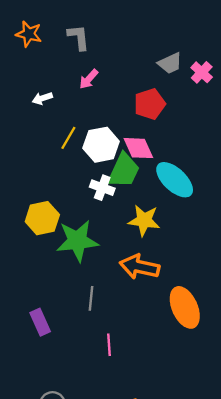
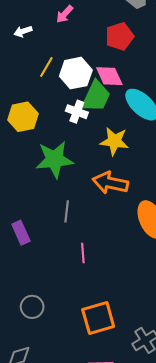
yellow hexagon: (42, 218) -> (23, 117), moved

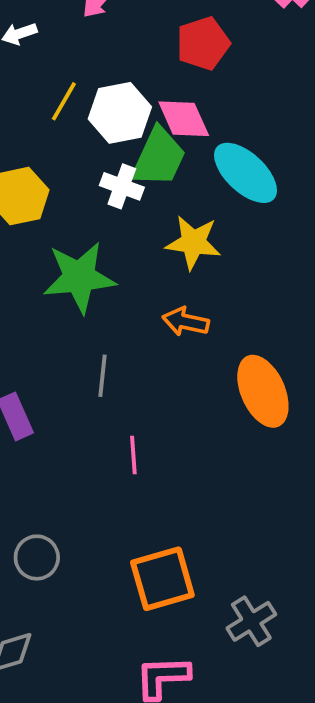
orange arrow: (110, 183) -> (186, 322), size x0.7

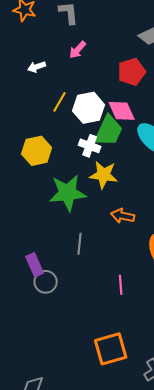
yellow star: (193, 242) -> (104, 175), moved
pink line: (133, 455) -> (121, 285), moved
gray circle: (37, 557) -> (46, 282), moved

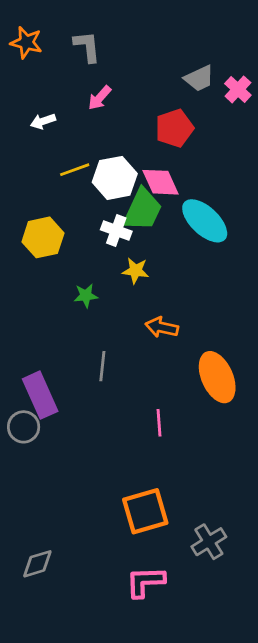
yellow line: (60, 102) -> (75, 170), turned 40
yellow star: (104, 175) -> (136, 271), size x0.7
green star: (68, 193) -> (86, 296), size x0.5
purple rectangle: (35, 265) -> (40, 395), size x1.4
gray circle: (46, 282) -> (24, 427), moved

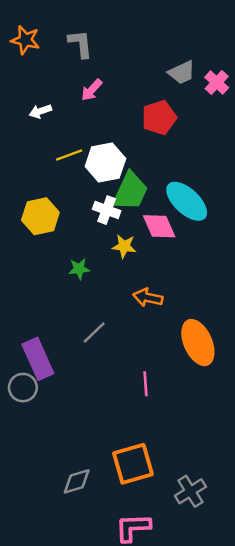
pink diamond: (160, 182) -> (159, 226), moved
gray line: (102, 366) -> (94, 333), turned 40
gray diamond: (37, 564) -> (77, 481), moved

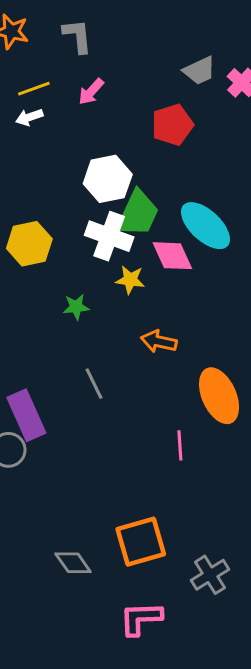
yellow line: (69, 155) -> (34, 89), moved
white cross: (107, 210) -> (109, 236), size x1.4
gray line: (94, 333) -> (94, 384), turned -72
pink line: (145, 384) -> (180, 445), moved
gray diamond: (77, 481) -> (73, 563), turned 72

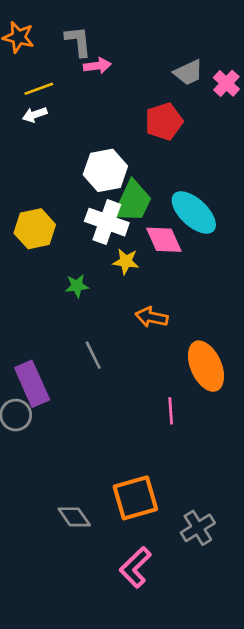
pink arrow: (91, 92) -> (97, 66), moved, turned -140
pink L-shape: (141, 618) -> (135, 567), turned -42

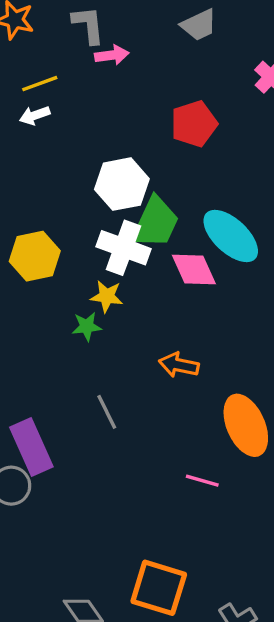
gray trapezoid: (188, 72) -> (199, 25), moved
yellow star: (126, 261) -> (107, 296), moved
pink line: (171, 411) -> (202, 481), turned -70
orange square: (135, 498) -> (159, 588), turned 33

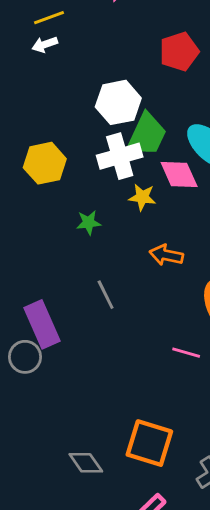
white cross: (124, 248) -> (120, 156), turned -36
yellow star: (107, 296) -> (142, 197), moved

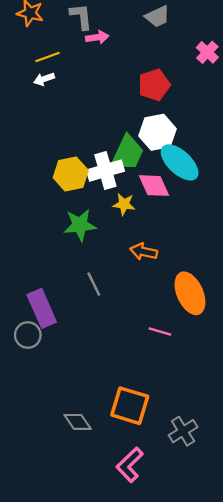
white hexagon: (118, 102) -> (158, 132), moved
yellow hexagon: (45, 163) -> (71, 174), moved
green star: (89, 223) -> (80, 225), size x1.6

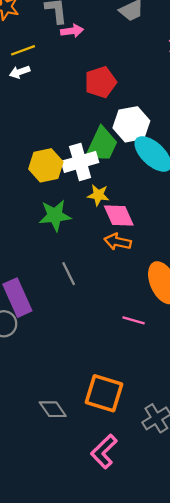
red pentagon: (154, 85) -> (101, 82), moved
pink diamond: (154, 186) -> (119, 216), moved

